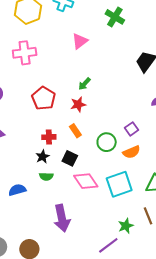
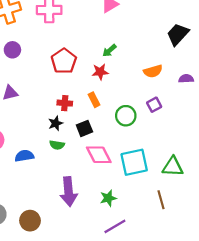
orange semicircle: (131, 152) -> (153, 71), moved
black square: (70, 158) -> (84, 128), turned 35
green star: (126, 226) -> (108, 198), moved

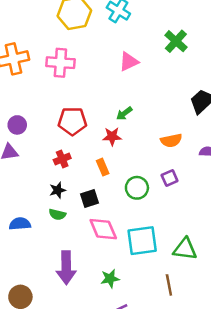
purple circle: (12, 50) -> (17, 125), moved
red pentagon: (64, 61) -> (72, 121), turned 30
red cross: (65, 103) -> (62, 159), moved, turned -32

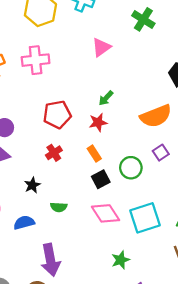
orange semicircle: (171, 140) -> (156, 116), size x1.5
black star: (58, 190) -> (32, 185), moved
black square: (90, 198) -> (101, 179), moved
purple arrow: (66, 268) -> (50, 260), moved

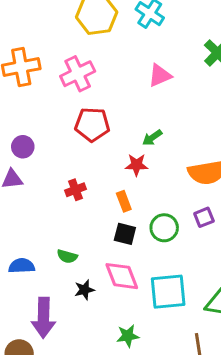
pink cross: (36, 60) -> (78, 74), turned -32
red pentagon: (57, 114) -> (92, 124), moved
black square: (101, 179) -> (125, 234), turned 30
black star: (32, 185) -> (84, 290), moved

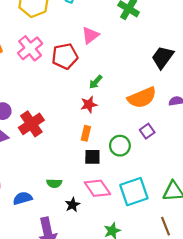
red pentagon: (92, 124) -> (65, 56), moved
red cross: (75, 190) -> (31, 124), moved, size x1.6
orange rectangle: (124, 201) -> (86, 133), turned 48

